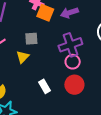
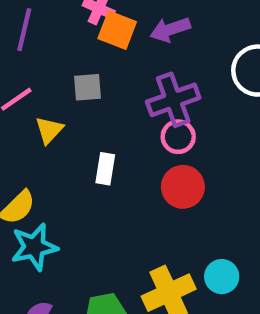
yellow triangle: (23, 57) -> (49, 130), moved
white rectangle: (44, 86) -> (105, 169), moved, turned 40

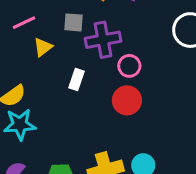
purple cross: (173, 100) -> (103, 40), moved

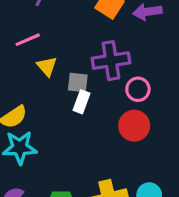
gray square: (73, 22) -> (78, 83), moved
yellow triangle: (43, 47) -> (47, 66), turned -36

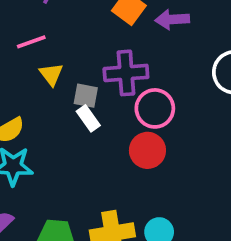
pink circle: (138, 89) -> (155, 108), size x1.4
white rectangle: (81, 102) -> (88, 118), turned -60

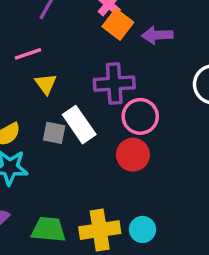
gray square: (86, 96) -> (54, 133), moved
white rectangle: (88, 118) -> (79, 125), size x1.5

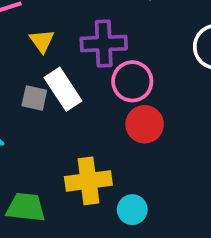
yellow triangle: (46, 84) -> (42, 41), moved
red circle: (133, 155) -> (145, 124), moved
yellow cross: (100, 230) -> (88, 181), moved

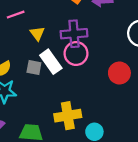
pink circle: (132, 81) -> (76, 54), moved
red circle: (145, 124) -> (119, 73), moved

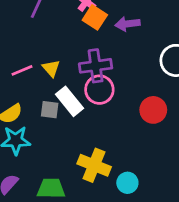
pink line: (16, 15) -> (22, 70), moved
yellow cross: (68, 116) -> (94, 165), turned 35

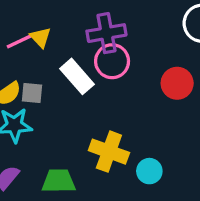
yellow triangle: (51, 68) -> (41, 37), moved
gray square: (50, 110) -> (32, 93), moved

